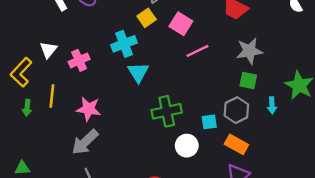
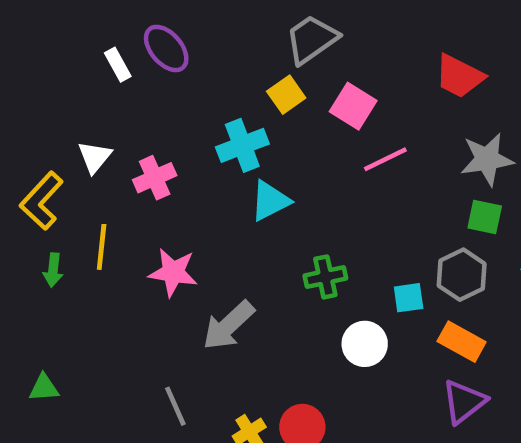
cyan triangle: (138, 72) -> (270, 201), turned 35
green cross: (167, 111) -> (325, 277), size x0.7
gray arrow: (85, 142) -> (228, 325), moved

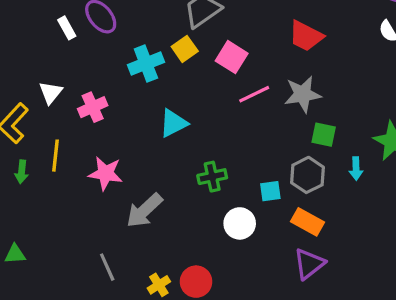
cyan cross: (242, 145) -> (146, 64), moved
gray star: (487, 159) -> (303, 94), moved

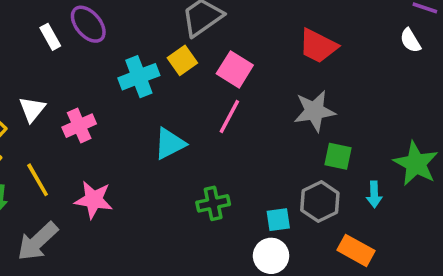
pink line: (254, 94) -> (229, 116), moved, turned -36
yellow line: (55, 156) -> (38, 180), turned -36
gray arrow: (144, 211) -> (38, 241), moved
orange rectangle: (308, 222) -> (356, 250), moved
white circle: (240, 223) -> (271, 256), moved

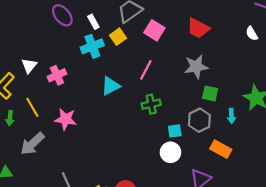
white rectangle: (50, 37) -> (93, 22), moved
white semicircle: (410, 40) -> (252, 34), moved
pink square: (235, 69) -> (154, 30), moved
green cross: (213, 203) -> (151, 104), moved

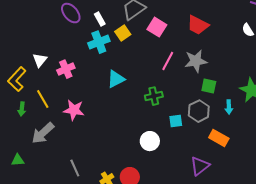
pink line: (146, 70) -> (168, 61), moved
white circle: (170, 152) -> (150, 141), moved

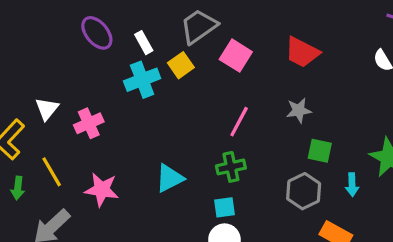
pink line: (168, 61) -> (239, 122), moved
gray star: (196, 61) -> (299, 110), size x0.7
cyan triangle: (116, 79) -> (170, 178), moved
cyan square: (176, 121) -> (224, 207), moved

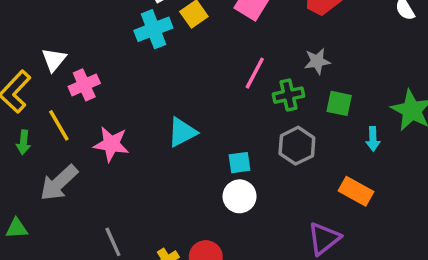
pink cross: (89, 123) -> (84, 85), moved
green cross: (231, 167) -> (288, 95), moved
gray hexagon: (304, 191) -> (297, 146), moved

